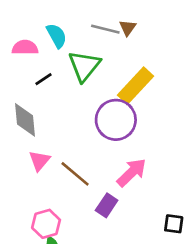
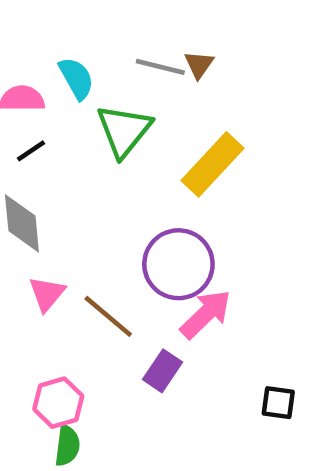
black line: (43, 79) -> (31, 151), moved
purple circle: (116, 120) -> (178, 264), moved

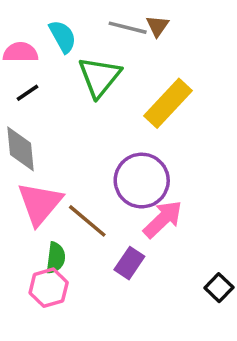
pink triangle: (47, 294) -> (40, 203), size x1.6
black square: (278, 403) -> (219, 288), turned 36
green semicircle: (67, 446) -> (56, 258), moved

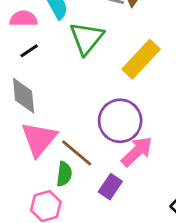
green semicircle: (56, 258) -> (64, 174), moved

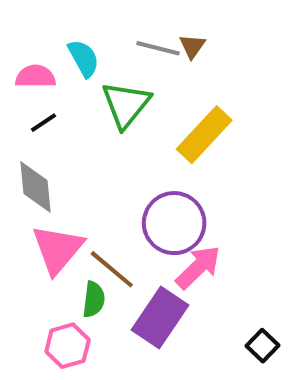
purple rectangle: (110, 187) -> (160, 318), size x1.6

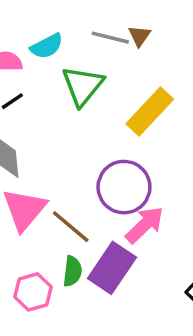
cyan semicircle: (84, 58) -> (47, 46), turned 92
green semicircle: (94, 299) -> (72, 271), moved

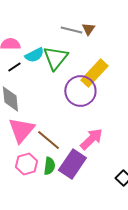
cyan semicircle: (47, 46) -> (34, 55), moved
purple circle: (124, 187) -> (80, 91), moved
pink hexagon: (33, 292) -> (26, 164), moved

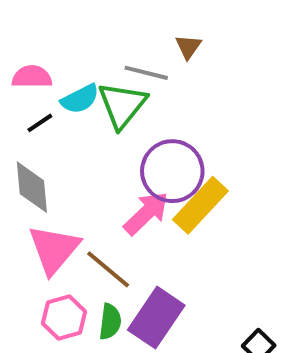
gray line: (71, 30) -> (146, 73), moved
yellow rectangle: (94, 73) -> (200, 205), moved
pink arrow: (91, 139) -> (146, 213), moved

